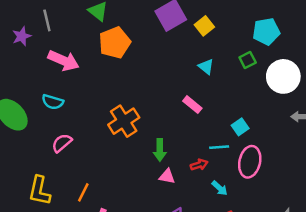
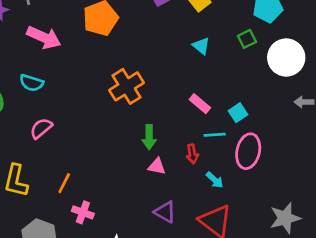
pink rectangle: (192, 105) -> (200, 104), moved
orange cross: (124, 121) -> (127, 86), moved
red arrow: (199, 165) -> (192, 154), turned 98

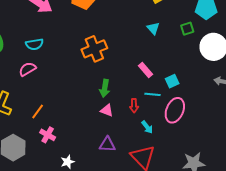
cyan semicircle: (32, 83) -> (34, 44), moved, turned -36
purple triangle: (165, 212) -> (107, 144), turned -36

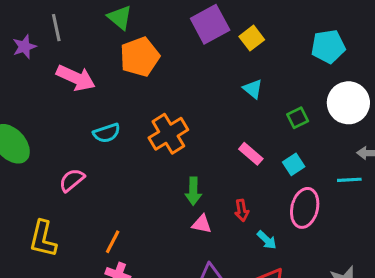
green square: (187, 29) -> (298, 118), moved
cyan semicircle: (34, 44) -> (107, 133), moved
cyan line: (152, 94) -> (349, 180), moved
orange line: (38, 112) -> (113, 242), moved

